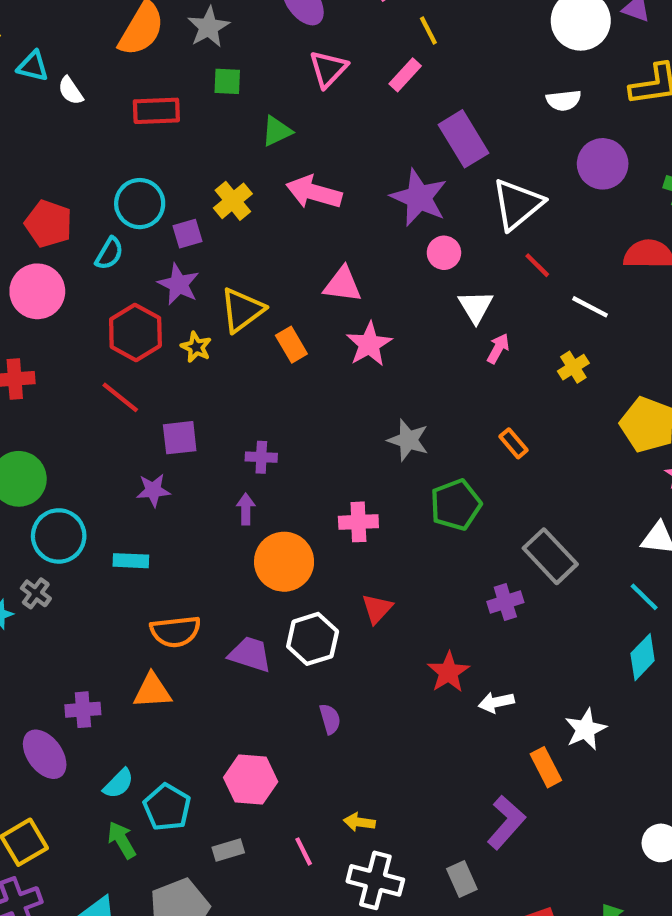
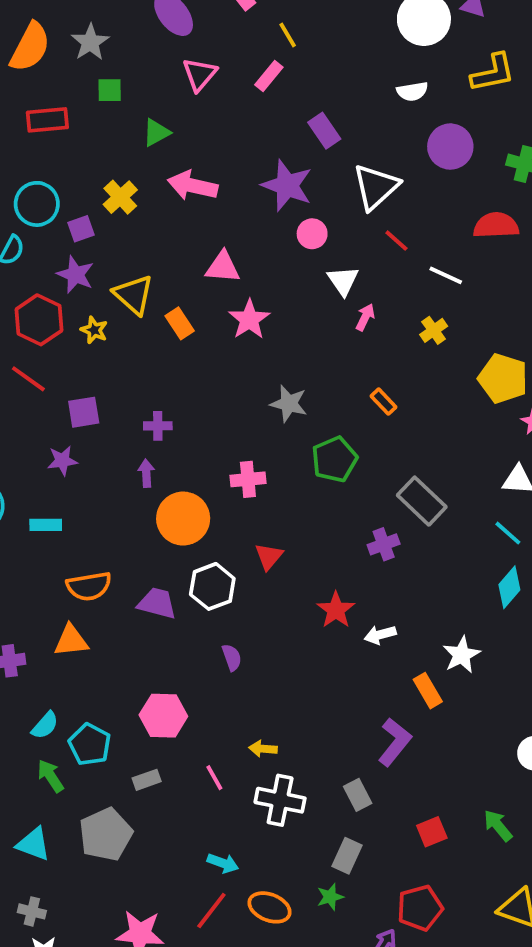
purple rectangle: (463, 139) -> (324, 131), size x0.7
yellow triangle: (242, 310) -> (134, 295), turned -39

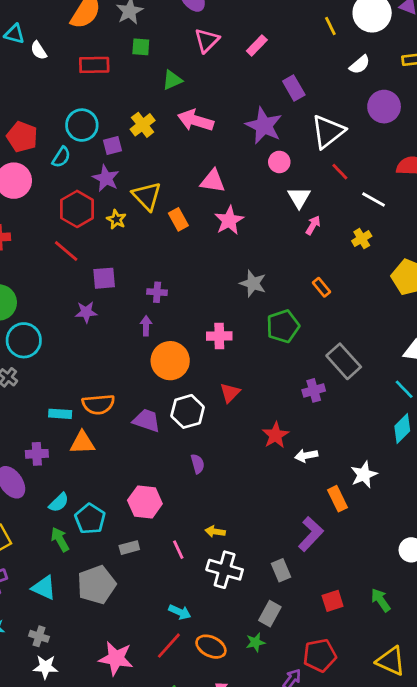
yellow line: (288, 35) -> (330, 26), moved
white semicircle: (412, 91) -> (360, 65), turned -35
cyan rectangle: (46, 525) -> (60, 414), moved

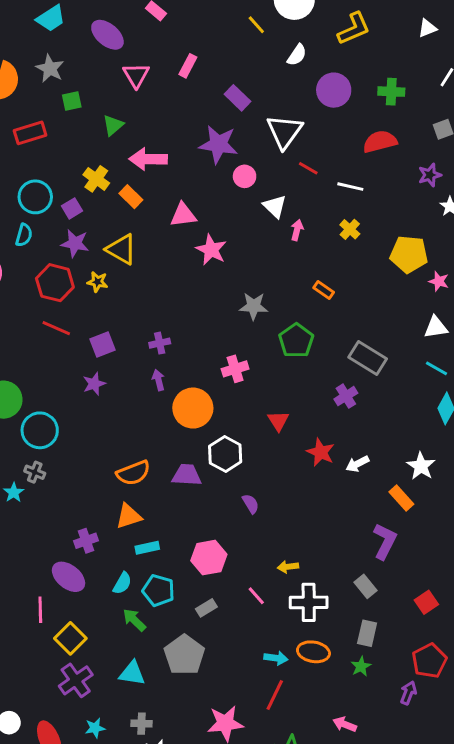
orange rectangle: (178, 219) -> (131, 197), moved
red triangle: (230, 393) -> (278, 421), moved
cyan rectangle: (60, 414) -> (147, 548), moved
orange ellipse: (211, 647) -> (313, 652), moved

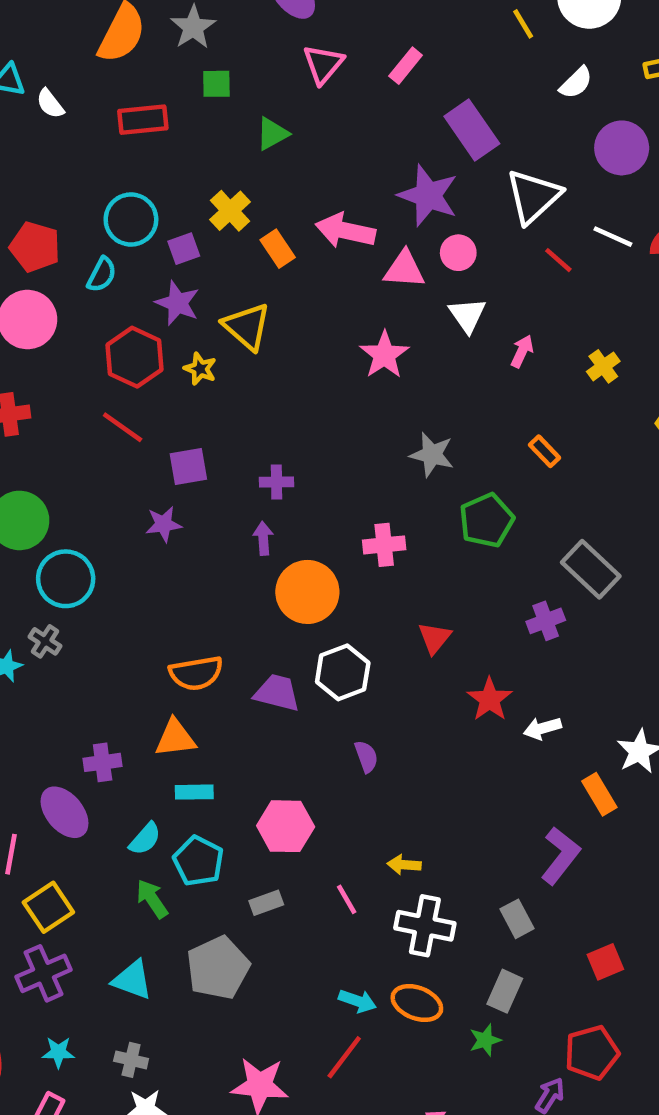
purple rectangle: (238, 98) -> (472, 130), size x1.4
pink arrow: (148, 159) -> (345, 231), moved
white line: (350, 187) -> (613, 237), moved
white triangle: (275, 206) -> (467, 315), moved
pink triangle: (183, 215) -> (404, 269), moved

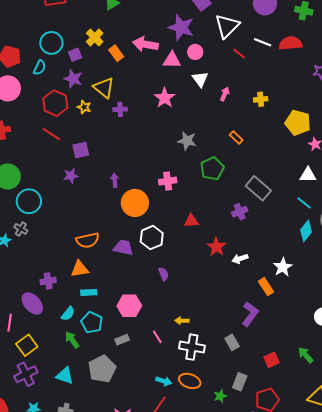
yellow cross: (603, 366) -> (261, 99), turned 32
purple cross: (277, 482) -> (120, 109), moved
red triangle: (435, 638) -> (191, 221), turned 49
gray rectangle: (505, 991) -> (240, 382), moved

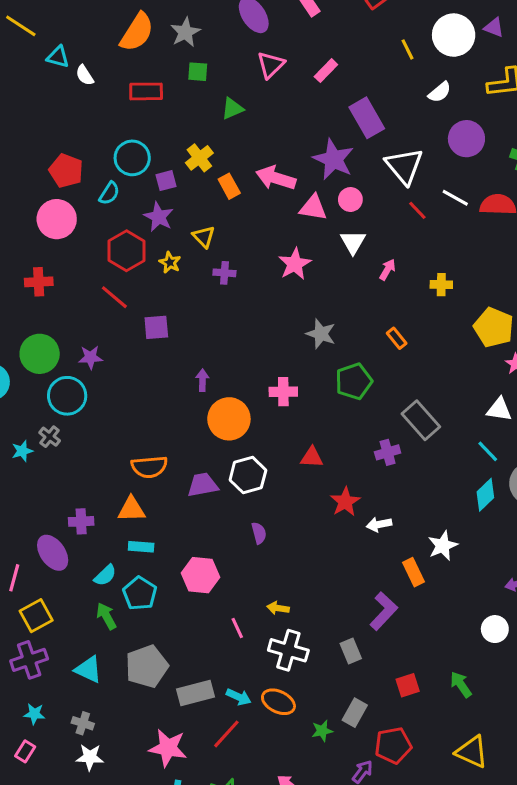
white triangle: (227, 26) -> (404, 166), turned -32
yellow triangle: (104, 88) -> (204, 237), size x0.7
purple star: (71, 176) -> (91, 357), moved
purple trapezoid: (123, 248) -> (203, 485), turned -30
gray rectangle: (122, 340) -> (195, 693), moved, size x1.6

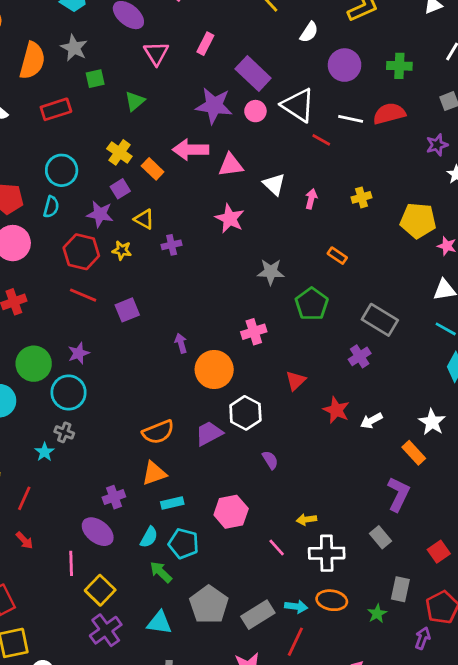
purple star: (333, 159) -> (214, 106), moved
purple square: (166, 181) -> (120, 189), moved
pink circle: (350, 200) -> (255, 111), moved
red triangle: (312, 457) -> (296, 381), turned -30

